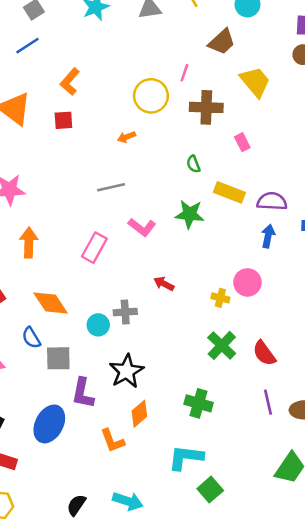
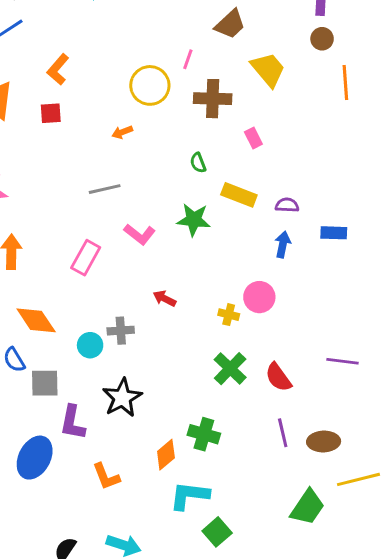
purple semicircle: (272, 201) -> (287, 205), size x0.7
orange diamond: (139, 414) -> (166, 455), moved

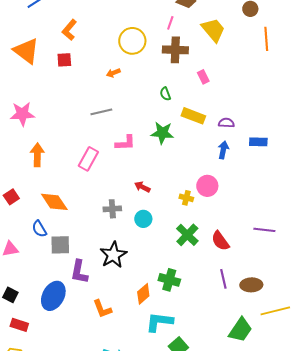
pink line: (188, 59) -> (170, 23), moved
pink L-shape: (140, 234) -> (125, 143), turned -40
cyan circle: (90, 345) -> (143, 219), moved

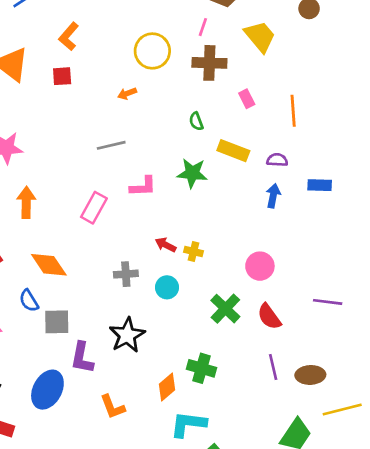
orange line: (266, 39) -> (293, 111), moved
pink circle: (207, 186) -> (260, 266), moved
yellow cross: (186, 198) -> (194, 251), moved

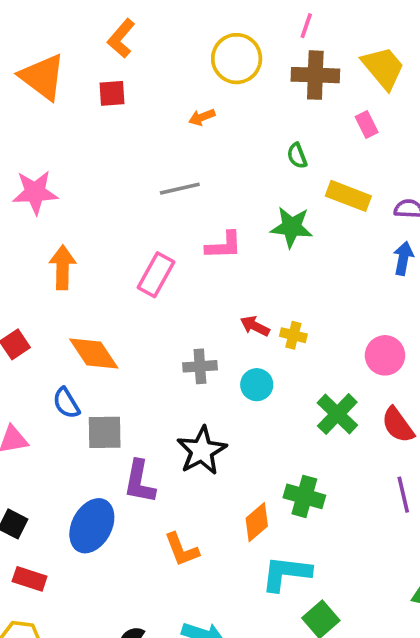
yellow trapezoid: (260, 36) -> (383, 68), moved

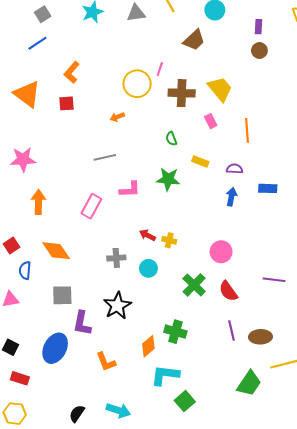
pink line: (306, 26) -> (160, 69), moved
yellow rectangle: (348, 196) -> (200, 161), size x0.7
blue semicircle: (66, 403) -> (25, 270), moved, turned 36

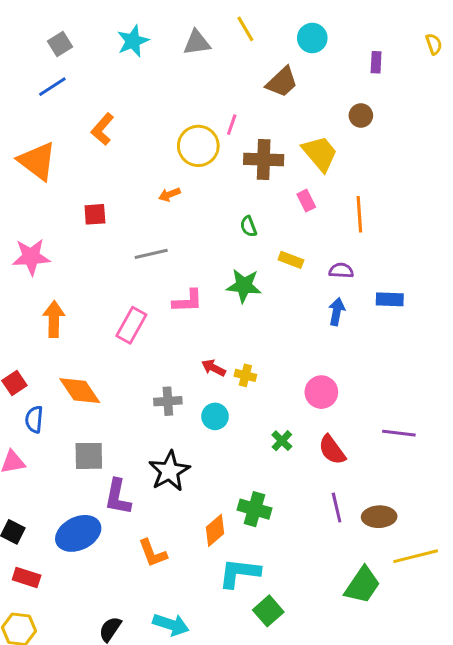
brown circle: (259, 51) -> (361, 116), moved
red square: (67, 103) -> (95, 214), moved
green cross: (194, 285) -> (282, 441), size x0.6
blue ellipse: (55, 348) -> (78, 533), turned 36

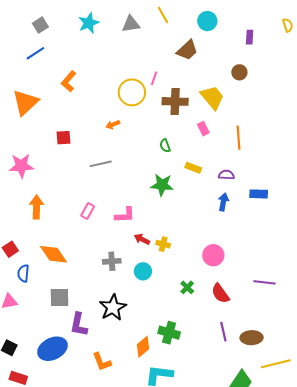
orange triangle: (37, 161) -> (25, 102), turned 40
pink L-shape: (188, 301) -> (125, 215), moved
pink rectangle: (131, 325) -> (88, 211), size x0.7

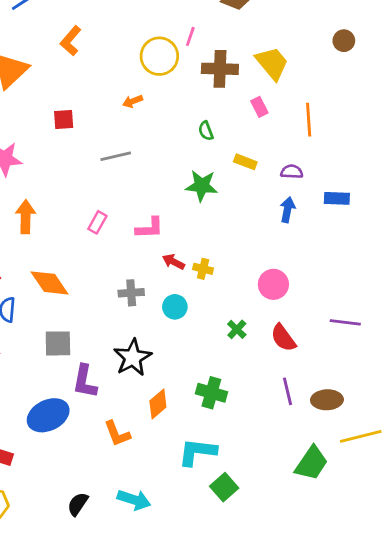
brown circle: (239, 72) -> (344, 41), moved
orange diamond: (143, 347) -> (158, 404), moved

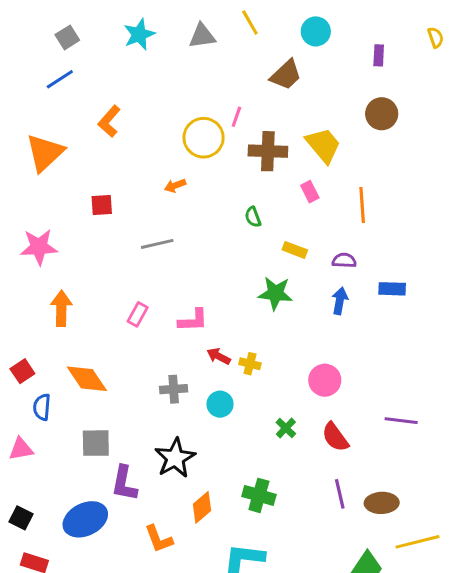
brown circle: (344, 41) -> (382, 114), moved, size x1.4
green star: (202, 186) -> (275, 293), moved

